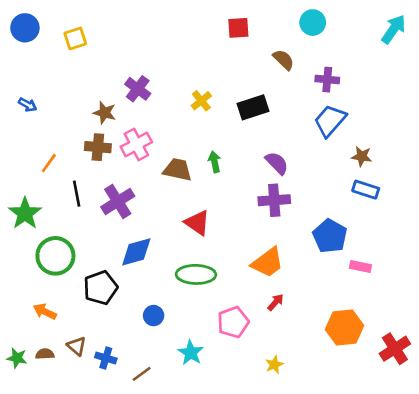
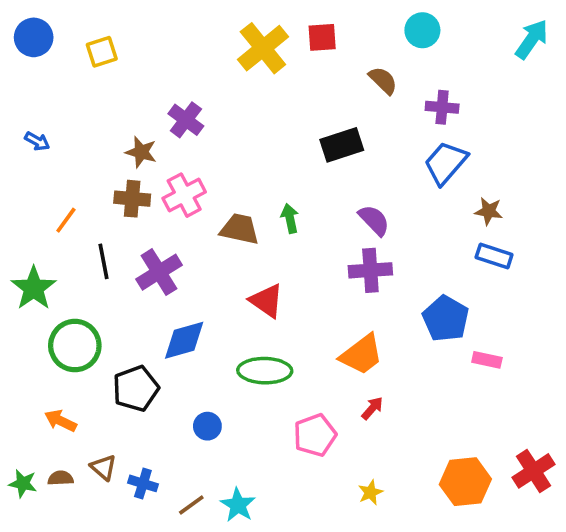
yellow cross: (201, 101) -> (263, 48), moved, size x1.8
orange hexagon: (344, 327) -> (465, 482), moved
cyan star: (191, 353) -> (238, 505), moved

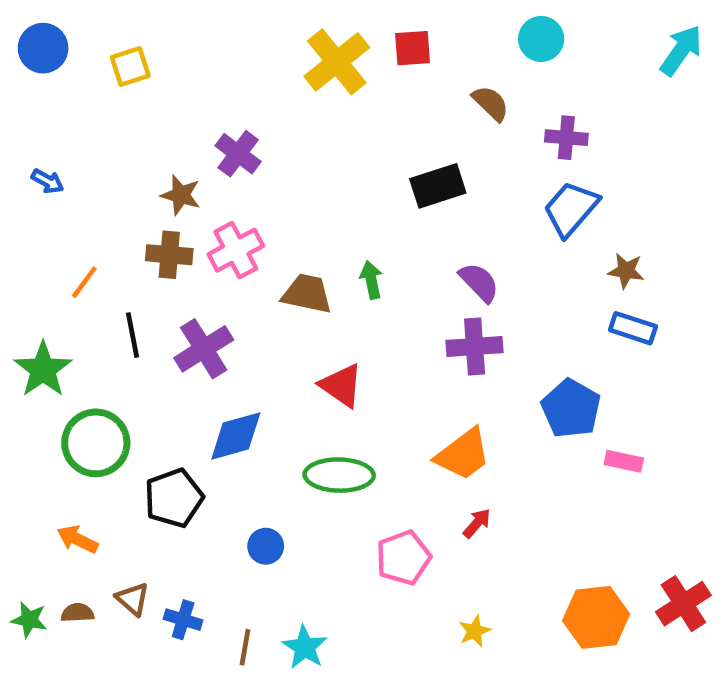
brown line: (191, 505) -> (245, 647), turned -44

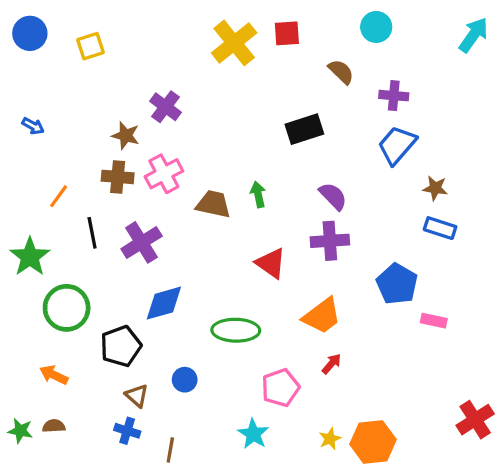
red triangle: (341, 386) -> (271, 263), moved
brown triangle: (133, 599) -> (137, 396), moved
orange hexagon: (596, 617) -> (373, 442), moved
cyan star: (305, 647) -> (253, 434), moved

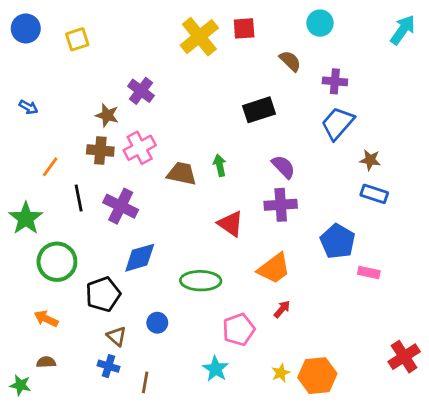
purple cross: (142, 242) -> (121, 206), turned -32
green star: (20, 431) -> (20, 385), moved

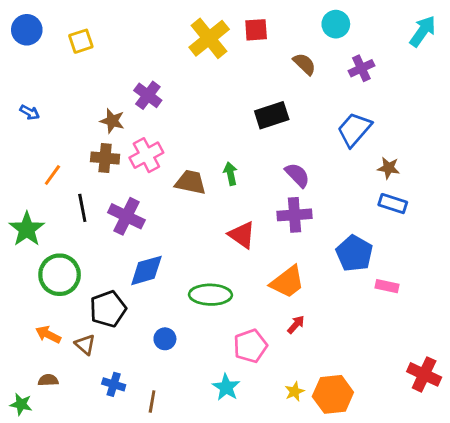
purple cross: (335, 81) -> (361, 68), moved, turned -30
brown triangle: (117, 336) -> (85, 345), moved
red cross: (404, 357) -> (424, 374), turned -32

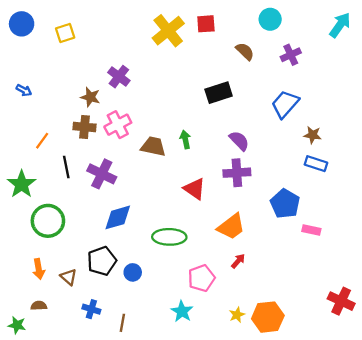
black pentagon: (108, 309) -> (102, 261), moved
orange arrow: (48, 335) -> (39, 269), turned -126

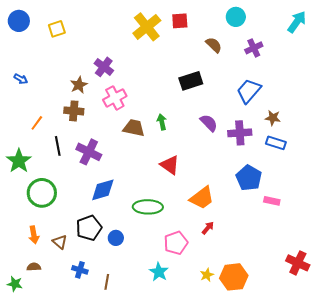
brown star: (90, 97) -> (79, 85), turned 30
pink cross: (118, 125) -> (115, 98), moved
purple cross: (237, 173) -> (240, 133), moved

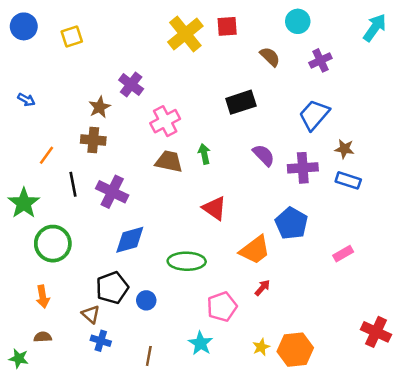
pink cross: (115, 98) -> (165, 121), moved
blue pentagon: (249, 178) -> (291, 223), moved
pink rectangle: (272, 201) -> (343, 254), turned -42
brown triangle: (60, 242) -> (91, 314), moved
brown line: (107, 282) -> (149, 356), moved

